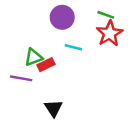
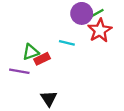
green line: (106, 15) -> (96, 13), turned -49
purple circle: (62, 17) -> (82, 13), moved

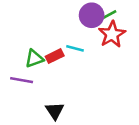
red rectangle: (42, 59) -> (55, 56), moved

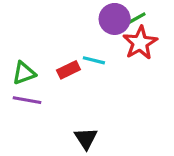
green triangle: (34, 59) -> (24, 73), moved
black triangle: (55, 111) -> (86, 138), moved

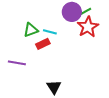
cyan line: (94, 60) -> (50, 32), moved
green triangle: (24, 73) -> (31, 30), moved

